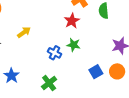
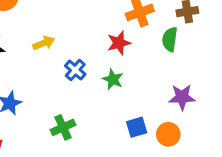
blue cross: (54, 53) -> (75, 70), moved

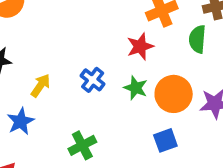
yellow arrow: (44, 43) -> (41, 86), moved, turned -30
orange circle: (168, 134) -> (174, 94), moved, size x1.4

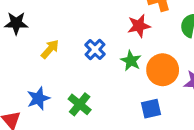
blue star: (21, 121) -> (38, 98), moved
green cross: (82, 145) -> (80, 104), turned -30

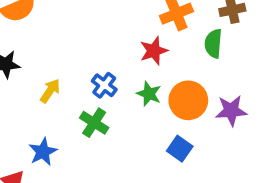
green cross: (80, 104) -> (94, 123), moved
blue square: (151, 109) -> (180, 149), turned -36

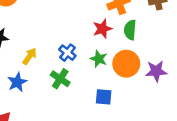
green semicircle: (213, 44) -> (130, 30), moved
blue square: (180, 149) -> (104, 97), moved, turned -30
blue star: (43, 152) -> (17, 82), moved

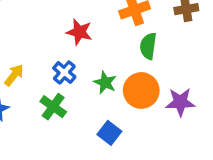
red star: (102, 29) -> (79, 32), moved, turned 30
blue square: (104, 97) -> (109, 133), turned 30

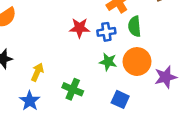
blue cross: (64, 72) -> (106, 32), moved, turned -36
purple star: (180, 102) -> (166, 77), moved

